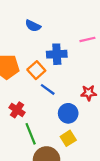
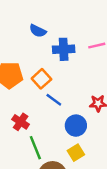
blue cross: (57, 54) -> (64, 49), moved

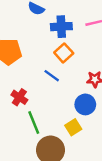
orange square: (41, 79) -> (64, 53), moved
blue circle: (76, 126) -> (85, 104), moved

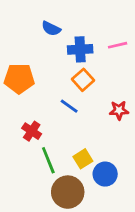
blue circle: (85, 104) -> (105, 174), moved
yellow square: (73, 127) -> (83, 159), moved

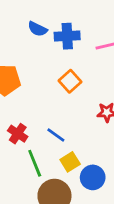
blue cross: (80, 49) -> (67, 36), moved
blue line: (69, 106) -> (56, 135), moved

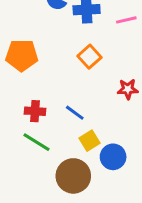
red cross: (18, 134) -> (35, 111), turned -30
green line: (35, 163) -> (36, 142), moved, turned -36

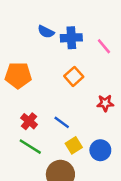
pink line: (126, 20) -> (104, 46), turned 63
red cross: (35, 111) -> (29, 121), turned 35
blue circle: (113, 157) -> (100, 150), moved

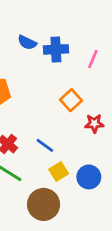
pink line: (104, 46) -> (93, 59), turned 63
orange square: (74, 76) -> (71, 100), moved

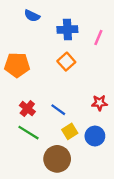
blue semicircle: (27, 43) -> (32, 16), moved
orange square: (71, 100) -> (66, 62), moved
red star: (94, 123) -> (99, 103), moved

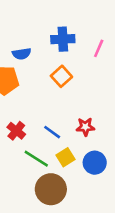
blue semicircle: (32, 16) -> (22, 54), moved, turned -35
red star: (99, 103) -> (85, 127), moved
green line: (28, 133) -> (36, 159), moved

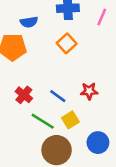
blue circle: (95, 163) -> (98, 143), moved

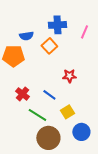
orange square: (67, 43) -> (49, 46), moved
red star: (89, 91) -> (69, 76), moved
yellow square: (70, 120) -> (67, 112), moved

